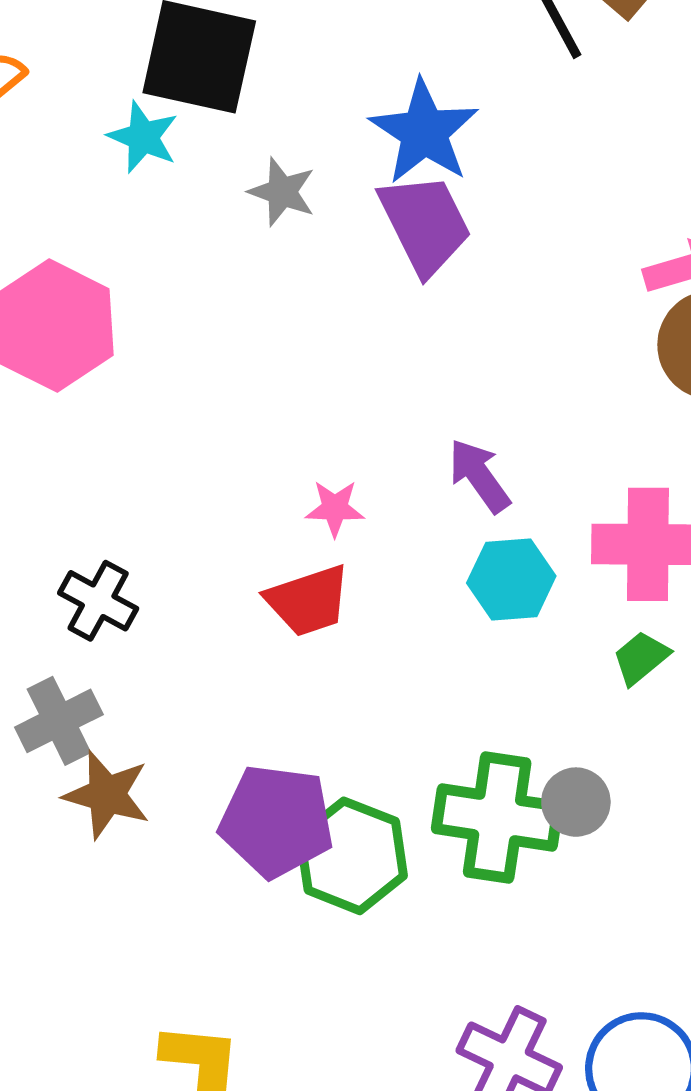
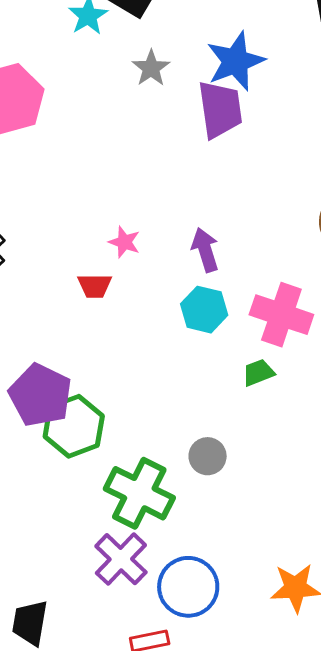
red trapezoid: (308, 601) -> (95, 286), size x0.7
gray circle: (576, 802) -> (208, 456), moved
green cross: (497, 817) -> (139, 493), moved

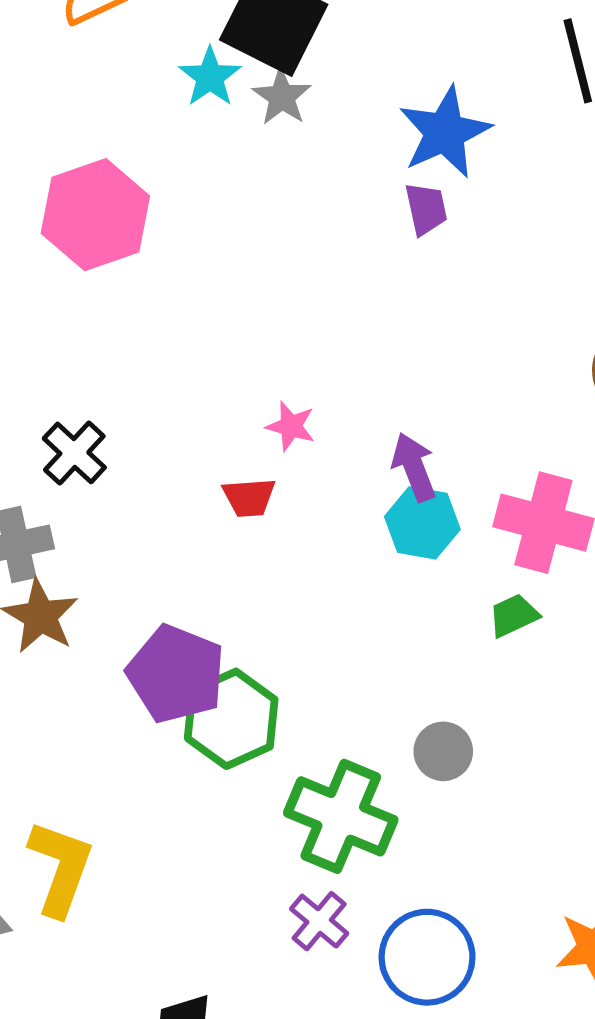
gray star: (151, 68) -> (282, 97), moved
purple trapezoid: (220, 109) -> (426, 209), size x0.6
purple arrow: (205, 250) -> (414, 467), moved
purple cross: (121, 559) -> (319, 921), size x0.7

